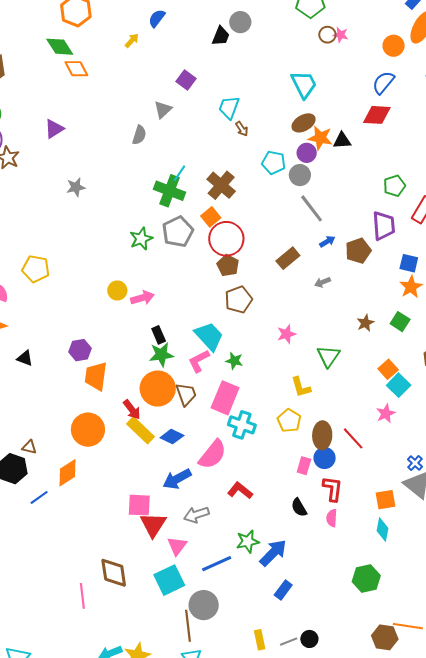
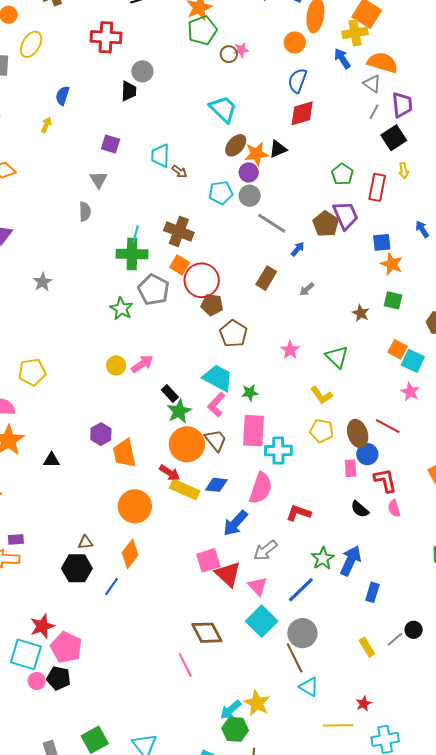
brown pentagon: (358, 251) -> (326, 224), moved

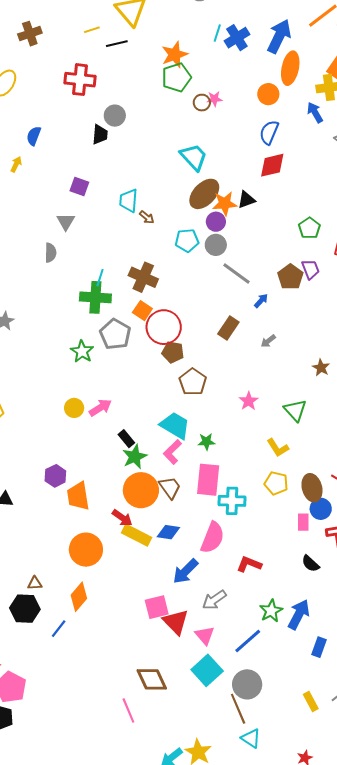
brown ellipse: (236, 145) -> (204, 194), size x1.4
purple trapezoid: (346, 215) -> (311, 269), size x0.7

